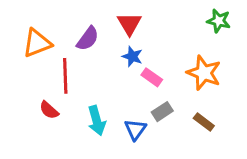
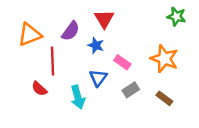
blue star: (132, 56) -> (96, 45), moved
blue triangle: (135, 129) -> (98, 78), moved

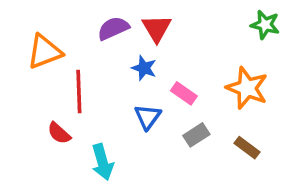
purple semicircle: (71, 31) -> (113, 28), moved, turned -150
cyan arrow: (78, 97) -> (102, 162), moved

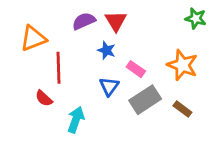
gray rectangle: (196, 135) -> (145, 100), size x1.6
cyan arrow: (102, 162) -> (76, 120), turned -145

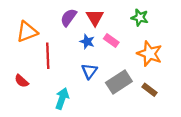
green star: (196, 18) -> (140, 17), moved
purple semicircle: (84, 21) -> (69, 17), turned -30
pink rectangle: (136, 69) -> (111, 40), moved
red semicircle: (44, 98) -> (21, 81), moved

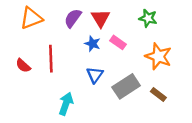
orange triangle: (27, 32) -> (31, 18), moved
red semicircle: (21, 81) -> (23, 66), moved

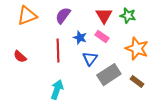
red triangle: (101, 18) -> (104, 16), moved
red line: (51, 59) -> (58, 51), moved
blue triangle: (95, 75) -> (90, 59), moved

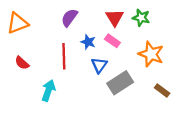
orange triangle: (27, 16) -> (18, 23), moved
brown rectangle: (137, 82) -> (162, 90), moved
cyan arrow: (57, 90) -> (48, 90), moved

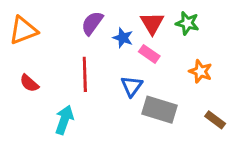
blue star: (88, 42) -> (123, 38), moved
orange star: (151, 54) -> (201, 71), size x0.7
gray rectangle: (120, 83) -> (160, 110), turned 50

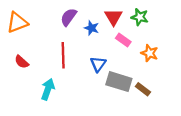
pink rectangle: (149, 54) -> (123, 40), moved
brown rectangle: (215, 120) -> (143, 89), moved

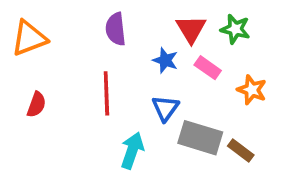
purple semicircle: (69, 17) -> (116, 29), turned -42
blue star: (92, 28) -> (165, 60), moved
red semicircle: (22, 62) -> (36, 105), turned -112
cyan arrow: (48, 89) -> (132, 151), moved

